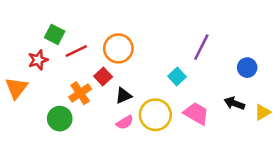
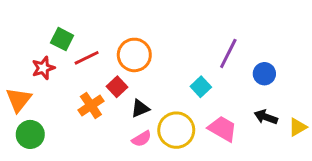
blue circle: (247, 68) -> (264, 74), moved
green circle: (60, 119) -> (30, 134), moved

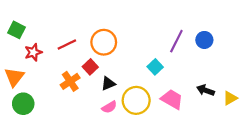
green square: (62, 39) -> (16, 30), moved
blue circle: (264, 74) -> (204, 40), moved

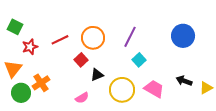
blue circle: (204, 40) -> (183, 36), size x1.5
purple line: (176, 41) -> (130, 37), moved
orange cross: (70, 81) -> (41, 83), moved
pink semicircle: (109, 107) -> (82, 98), moved

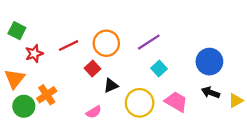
blue circle: (183, 36) -> (209, 62), moved
purple line: (130, 37) -> (149, 42), turned 30

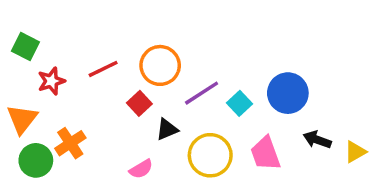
purple line: (149, 42) -> (202, 93), moved
blue circle: (209, 62) -> (288, 93), moved
pink trapezoid: (176, 102) -> (265, 153), turned -140

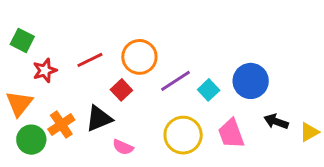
black triangle: (167, 129) -> (99, 119), moved, size x1.4
pink semicircle: (141, 169) -> (123, 147), turned 55

